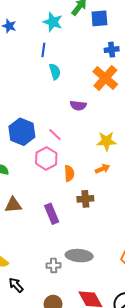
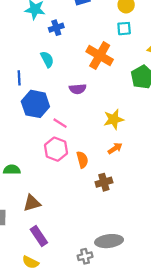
blue line: (43, 50) -> (19, 78), moved
blue cross: (112, 50) -> (56, 28), moved
blue hexagon: (22, 132) -> (35, 104), moved
purple rectangle: (52, 214) -> (39, 236), moved

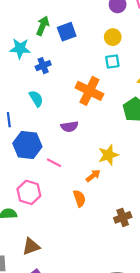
orange arrow: (115, 148) -> (93, 176), moved
pink hexagon: (56, 149) -> (29, 192), moved
brown cross: (104, 182) -> (123, 217), moved

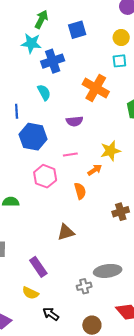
green arrow: (43, 26) -> (41, 19), moved
blue cross: (43, 66) -> (53, 61), size x1.5
pink line: (54, 163) -> (70, 154), moved, turned -40
pink hexagon: (29, 192) -> (45, 176), moved
brown triangle: (31, 246) -> (66, 232), moved

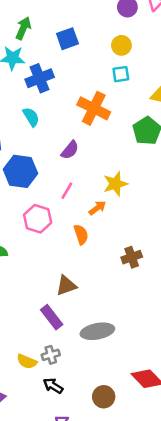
purple semicircle: (75, 121) -> (70, 150), turned -42
pink line: (70, 154) -> (67, 191), turned -48
purple rectangle: (38, 267) -> (52, 317), moved
gray ellipse: (108, 271) -> (97, 331), moved
gray cross: (84, 286) -> (51, 355), moved

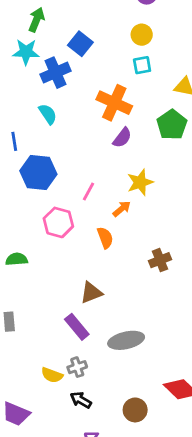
blue square: (67, 39) -> (80, 44), moved, turned -30
purple semicircle: (70, 150) -> (122, 138), moved

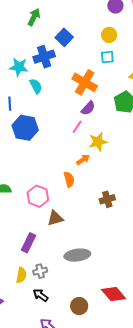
cyan star: (26, 52) -> (19, 67), moved
pink line: (89, 191) -> (77, 127), moved
pink hexagon: (58, 222) -> (38, 196), moved
purple rectangle: (77, 327) -> (29, 243), moved, turned 60
yellow semicircle: (52, 375) -> (21, 275), turned -105

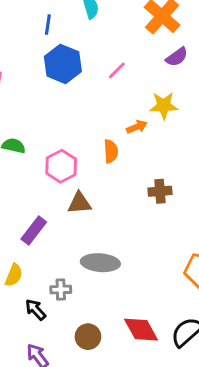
purple semicircle: (88, 108) -> (177, 57), moved
pink line: (77, 127) -> (117, 70), moved
gray cross: (40, 271) -> (61, 290), moved

